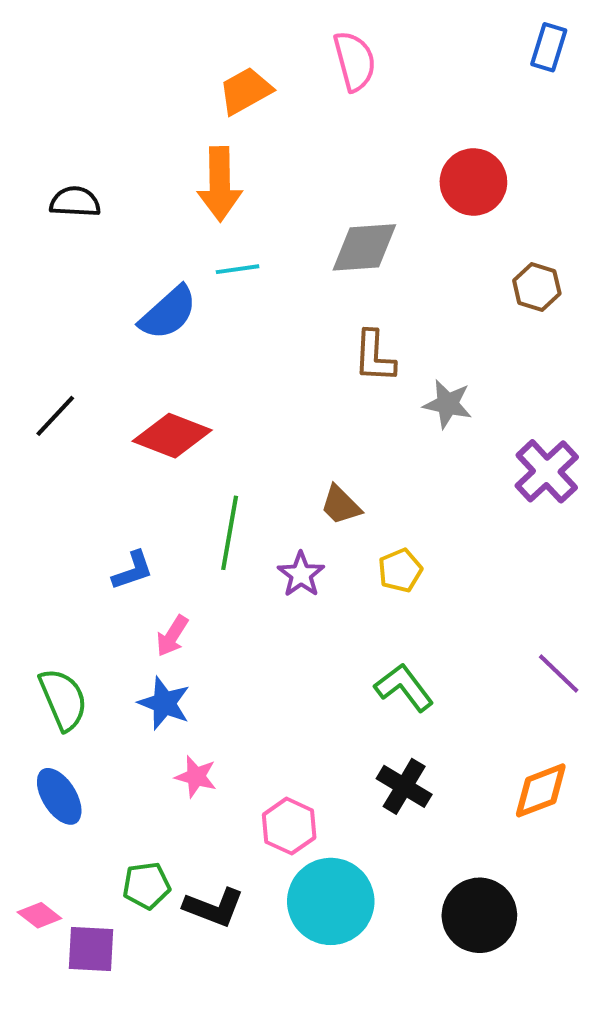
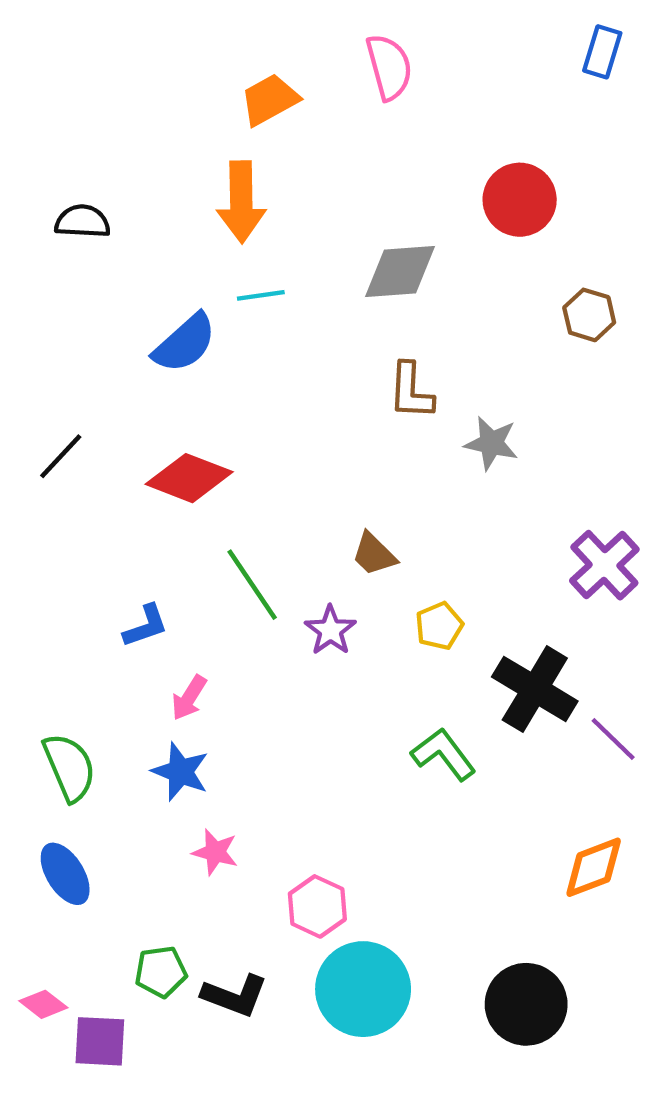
purple cross: (547, 471) -> (604, 565), moved
green line: (230, 533) -> (252, 585), turned -44
black cross: (404, 786) -> (535, 689), moved, size x1.4

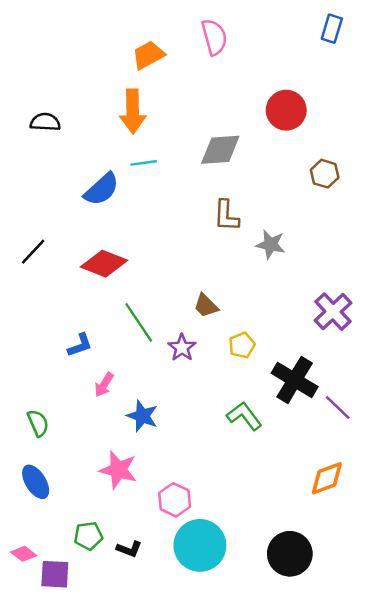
green semicircle: (69, 767) -> (38, 423), size x0.7
blue star: (180, 772) -> (142, 416), moved
pink star: (215, 852) -> (118, 470), size x1.5
black L-shape: (235, 996) -> (129, 549), size x0.7

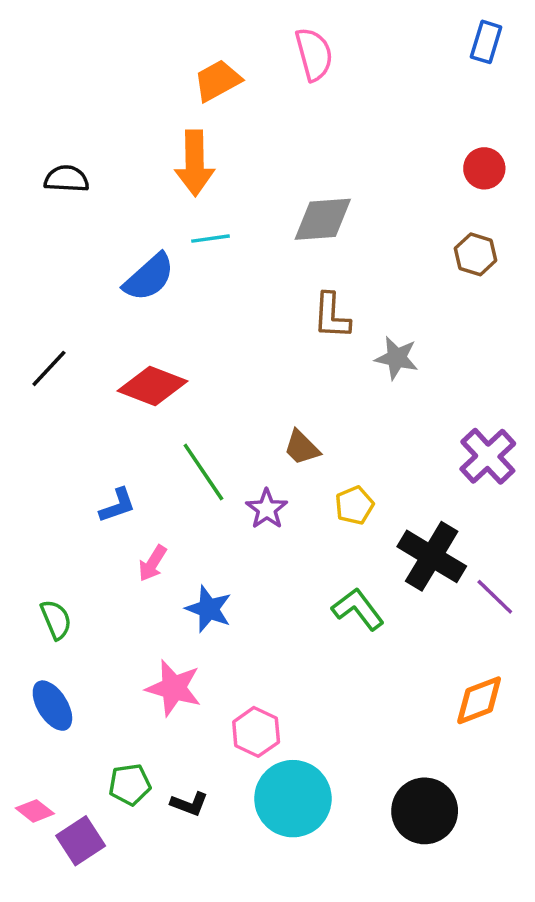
red circle: (286, 110) -> (484, 168), moved, size x0.7
purple square: (55, 574) -> (81, 841), turned -36

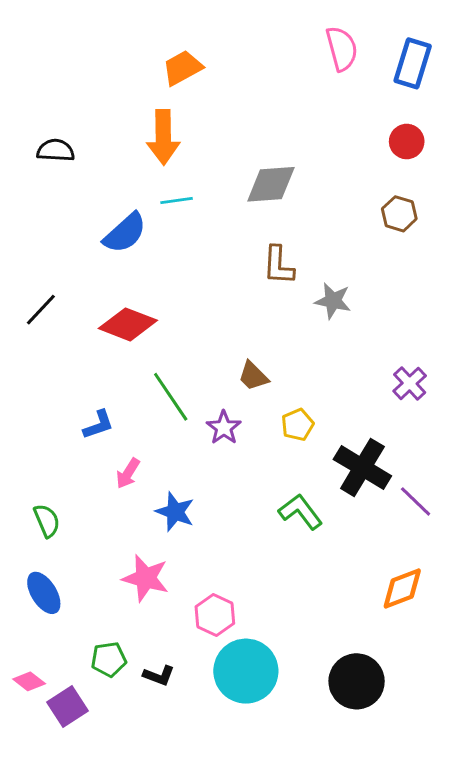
blue rectangle: (486, 42) -> (413, 63), moved, size x1.4
pink semicircle: (314, 54) -> (342, 49), moved
purple cross: (488, 456) -> (410, 383), size x0.7

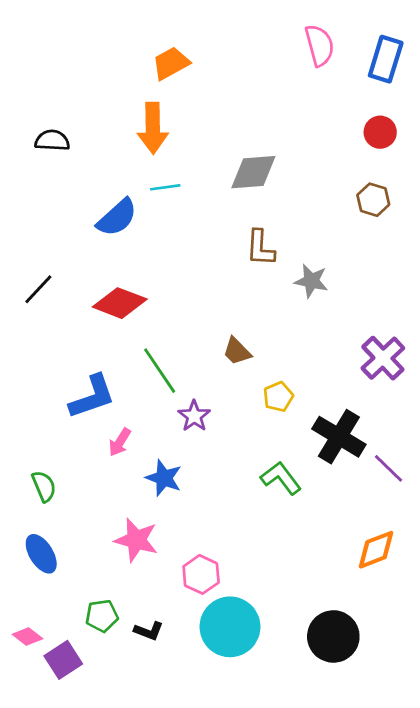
purple cross: (410, 383) -> (383, 358), size x1.4
blue L-shape: (98, 425) -> (92, 397), size x1.6
purple star: (224, 428) -> (194, 416), moved

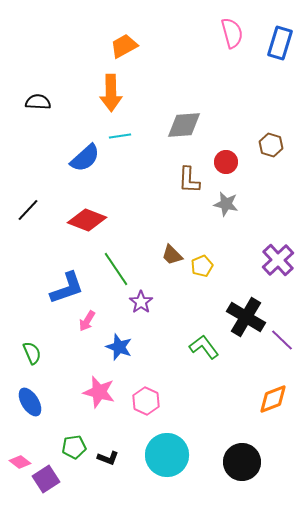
red circle: (380, 132) -> (226, 162), moved
yellow pentagon: (278, 397) -> (202, 266), moved
pink hexagon: (201, 574) -> (146, 401), moved

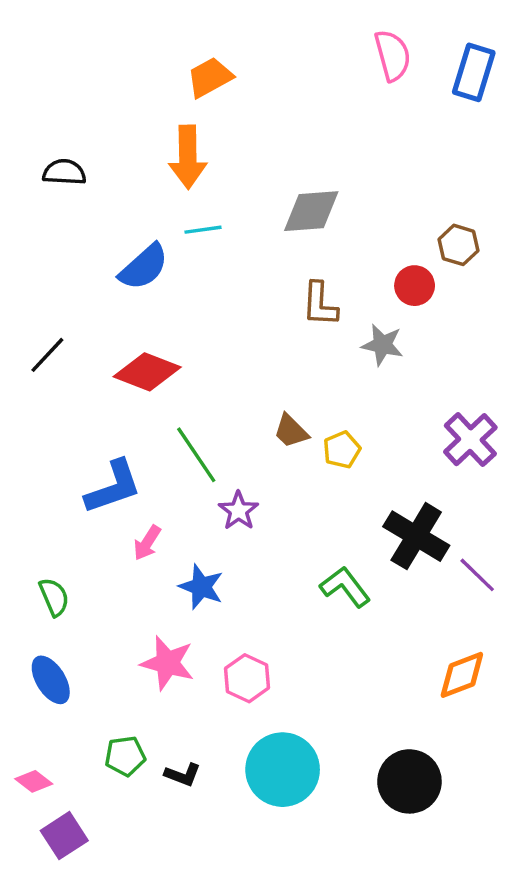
red circle: (226, 162) -> (415, 286), moved
purple square: (46, 479) -> (64, 836), moved

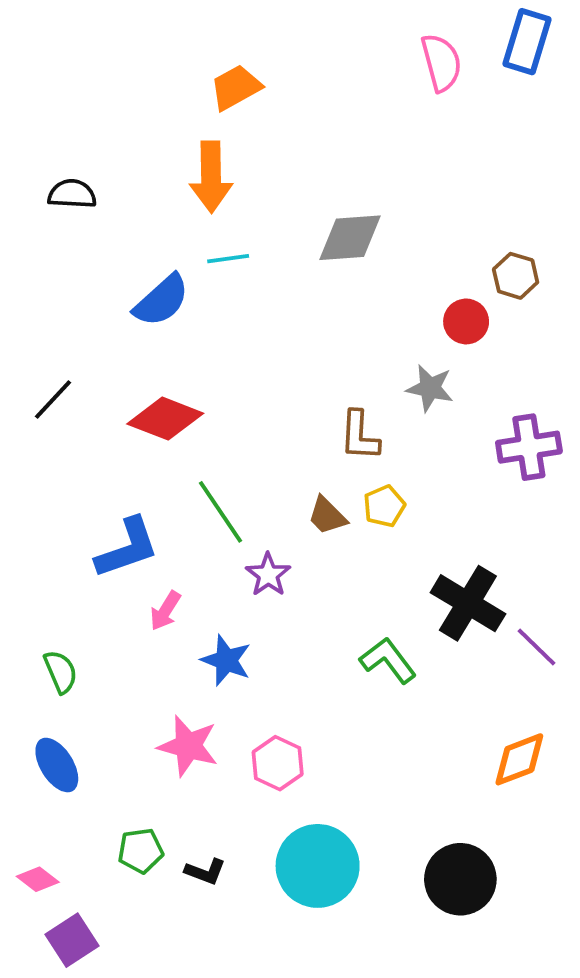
blue rectangle: (474, 72) -> (527, 42), moved
brown L-shape: (320, 304) -> (359, 436), moved
brown trapezoid: (291, 431) -> (327, 516), moved
purple cross: (470, 440) -> (529, 447), moved, turned 34

